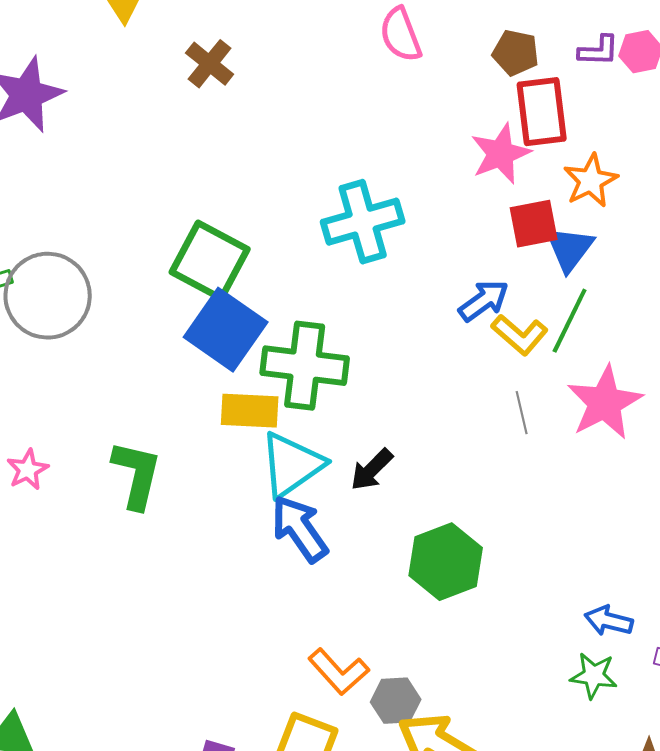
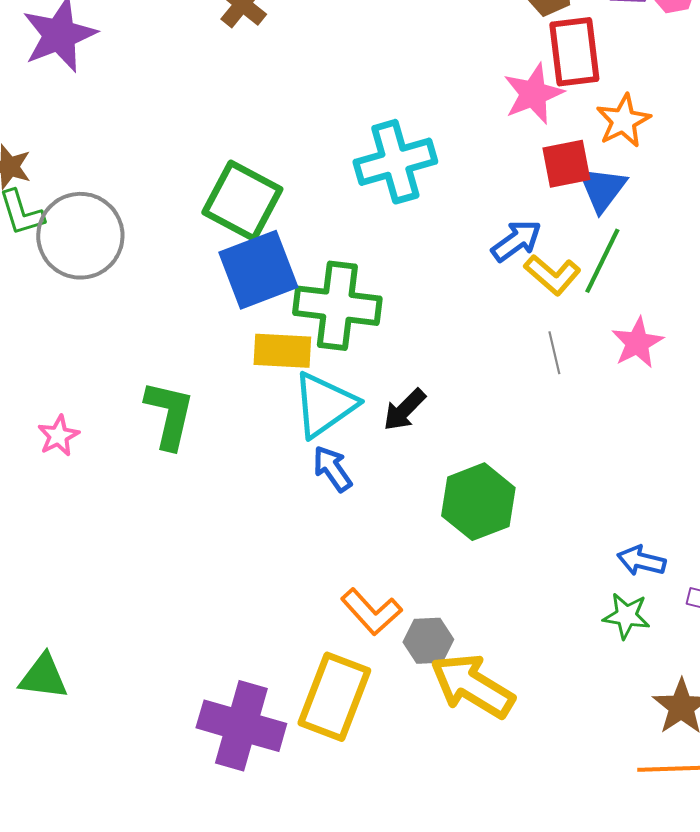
blue square: (226, 330) -> (258, 270), turned 34
pink star: (605, 403) -> (637, 343), size x0.7
pink star: (28, 470) -> (58, 436), moved
blue arrow: (300, 529) -> (332, 469), size x0.7

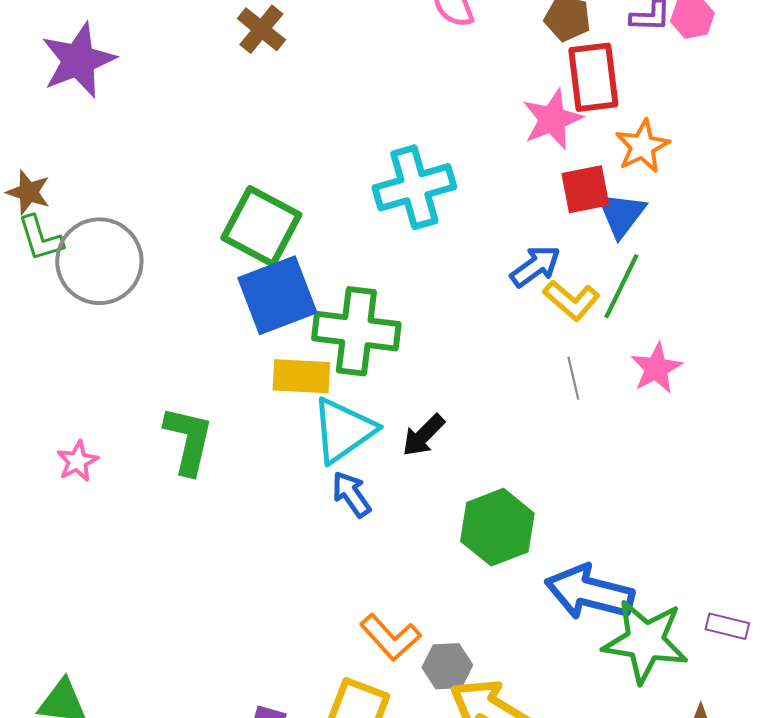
blue arrow: (641, 561) -> (589, 592), moved, size x1.8
green star: (626, 616) -> (645, 641), size x1.8

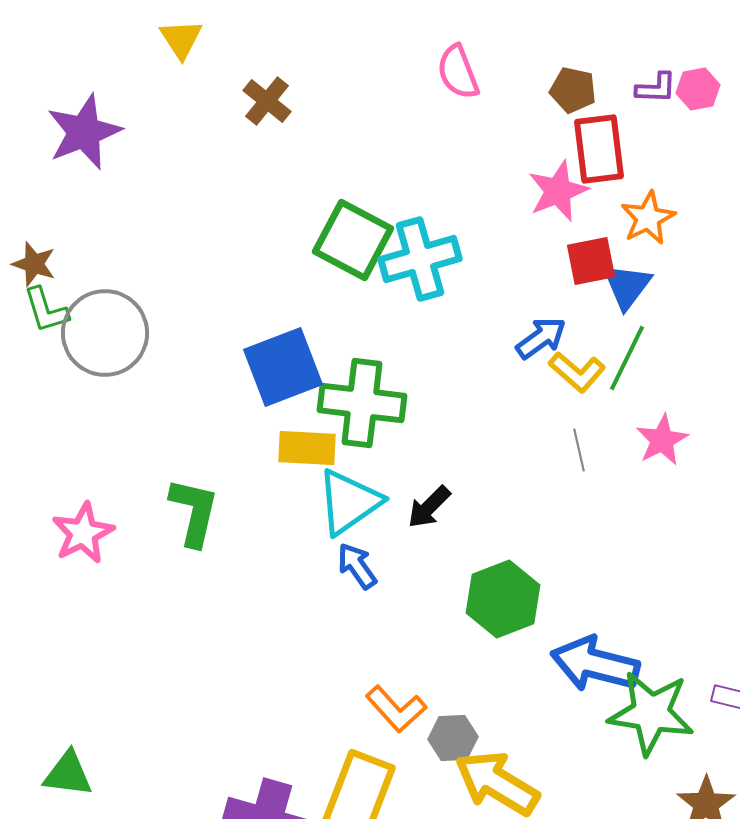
green square: (261, 226) -> (353, 240), moved
pink star: (77, 461) -> (83, 533), size x1.5

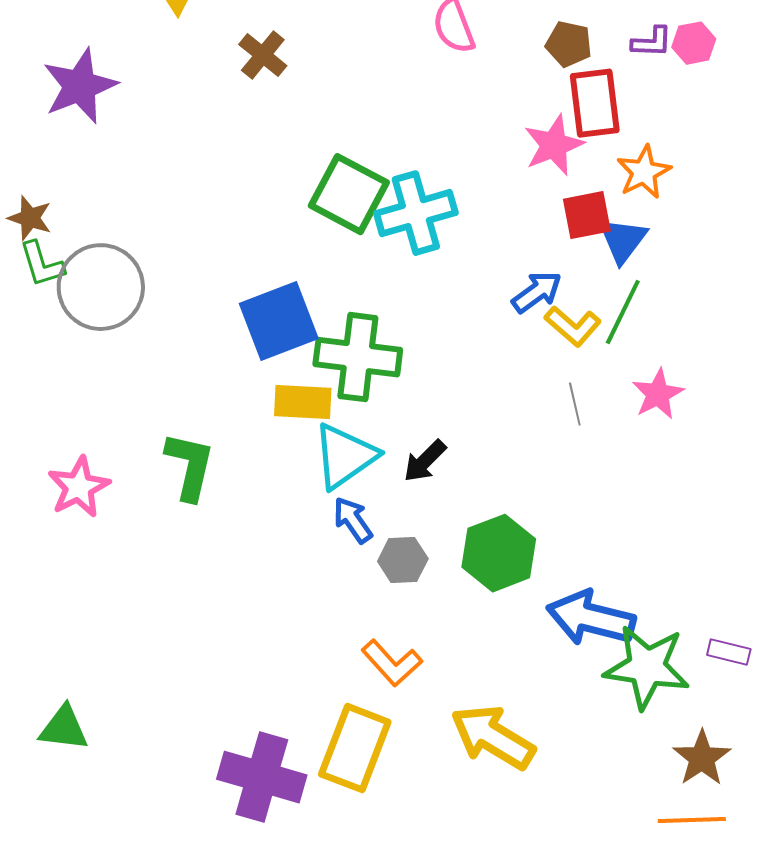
gray hexagon: (453, 738) -> (403, 560), moved

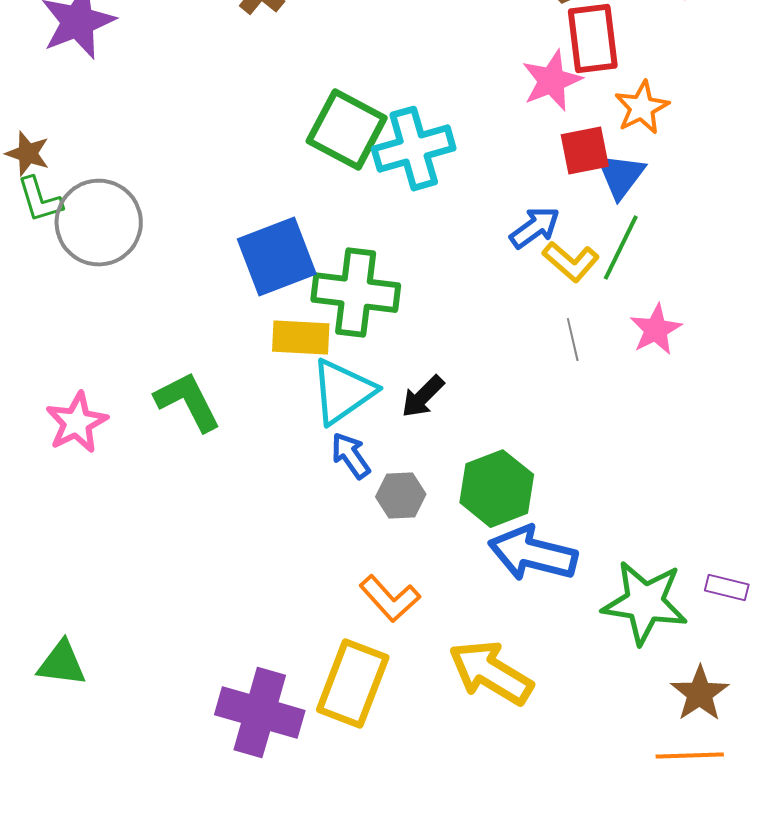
green L-shape: (190, 466) -> (188, 402), turned -40
blue arrow: (591, 618) -> (533, 554), moved

